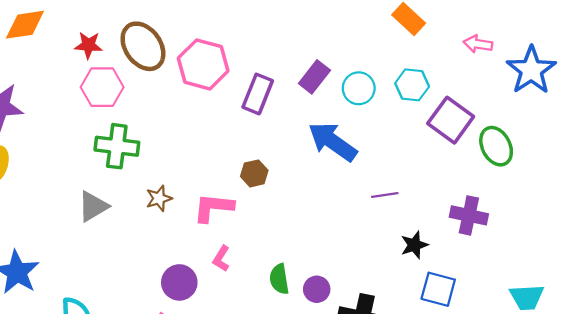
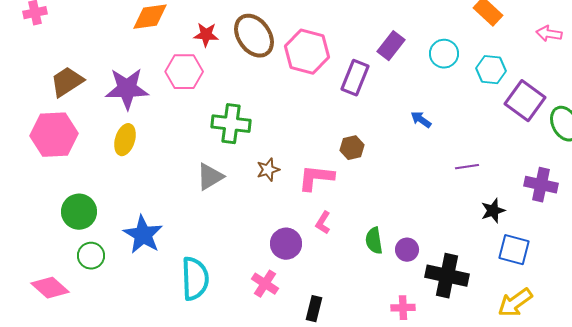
purple rectangle: (314, 77) -> (391, 46), moved
pink hexagon: (102, 87) -> (184, 72), moved
cyan circle: (359, 88) -> (444, 54), moved
blue arrow: (333, 142) -> (421, 120), size x0.5

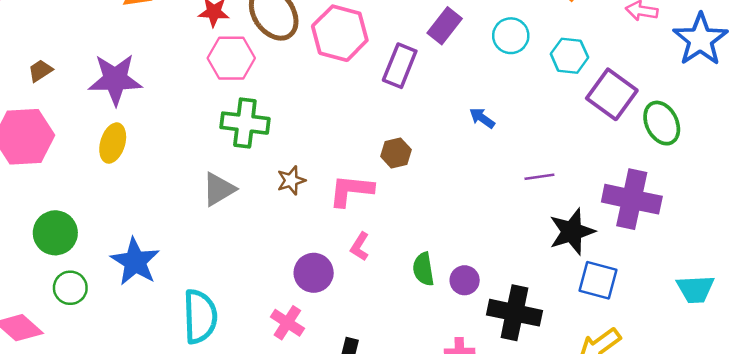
pink hexagon: (184, 72) -> (231, 58), moved
brown trapezoid: (67, 82) -> (40, 71), size x0.6
purple cross: (541, 185) -> (632, 199), size x1.4
black star: (493, 211) -> (572, 232), size x1.5

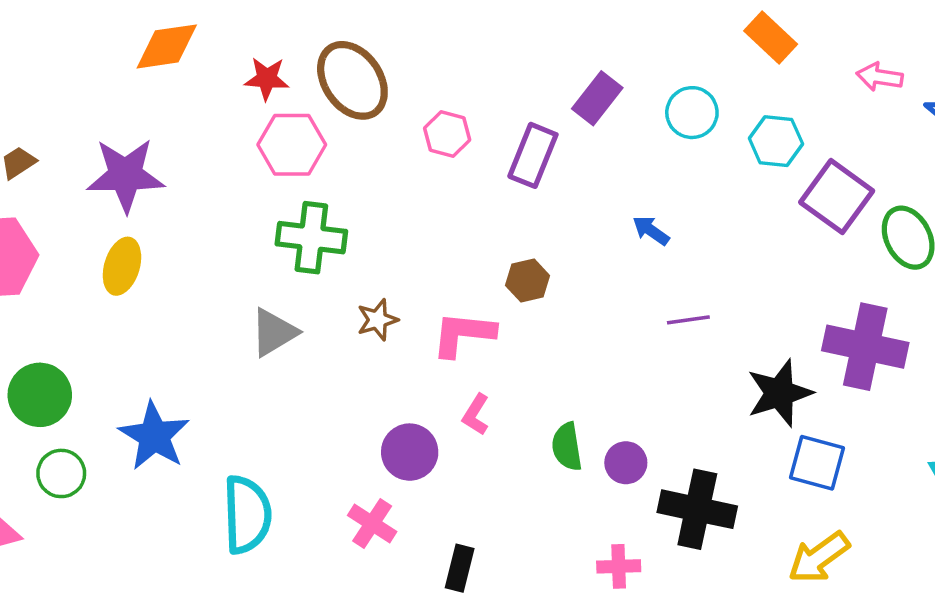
pink hexagon: (340, 33) -> (447, 134), moved, size x0.6
purple line: (539, 177) -> (688, 320), moved

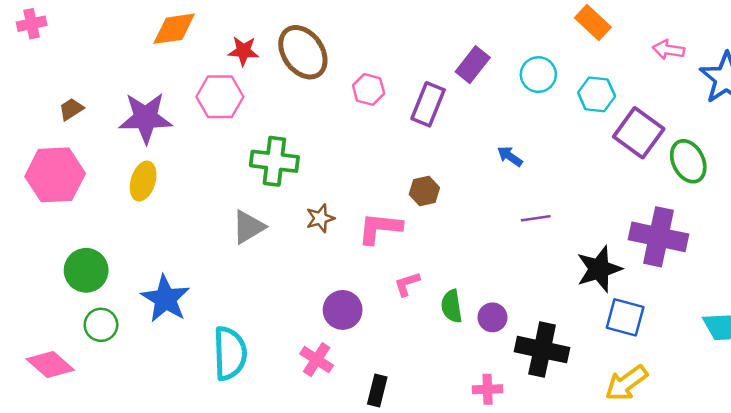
pink hexagon: (292, 145) -> (220, 97), moved
pink L-shape: (476, 415) -> (407, 284), moved, turned 40

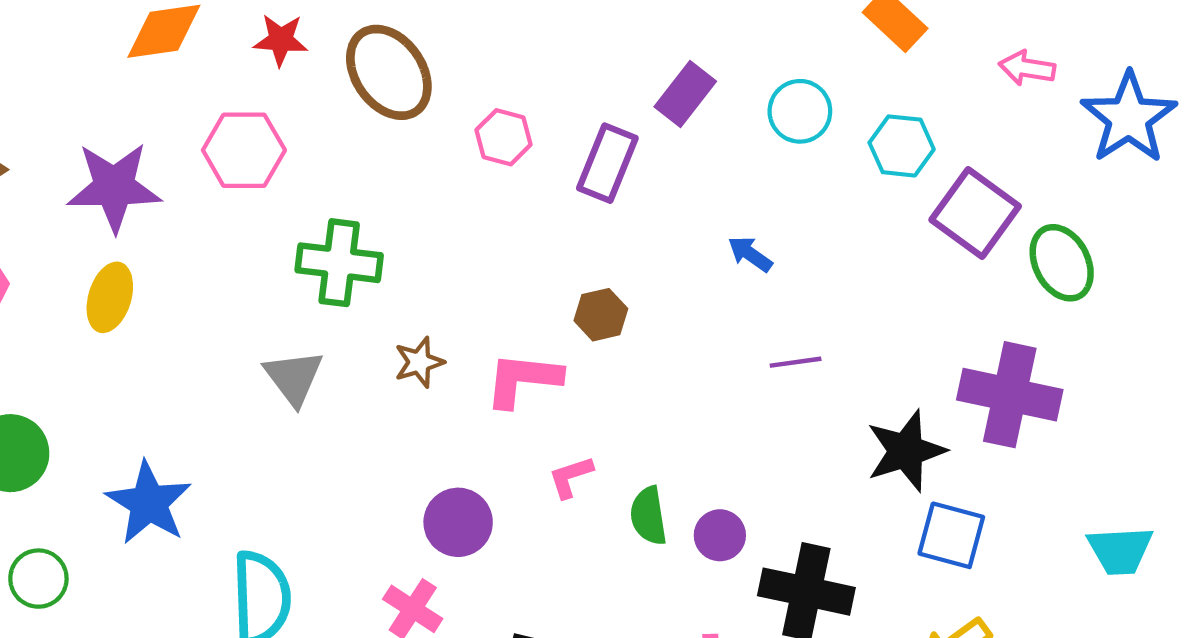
red star: (243, 51) -> (281, 40), moved
gray triangle: (248, 227) -> (294, 377), turned -36
green circle: (101, 325) -> (38, 579), moved

